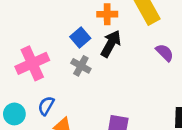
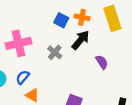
blue square: (80, 37) -> (61, 20), moved, turned -32
purple semicircle: (165, 53) -> (102, 62), moved

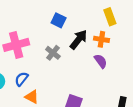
orange cross: (82, 17) -> (101, 39), moved
yellow rectangle: (112, 18) -> (110, 17), size x0.7

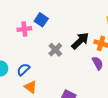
blue square: (59, 20) -> (41, 20), moved
pink cross: (16, 45) -> (24, 29), moved, size x0.6

